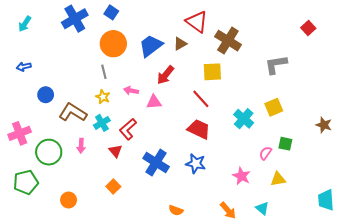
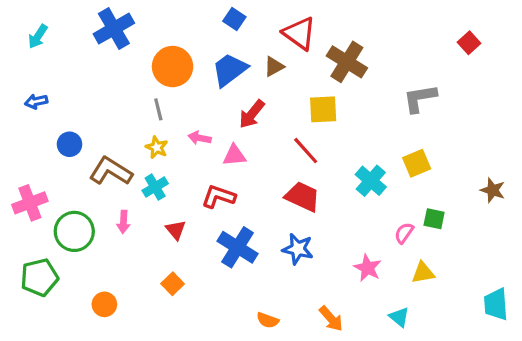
blue square: (111, 12) -> (234, 19), moved
red L-shape: (128, 129) -> (219, 197), moved, turned 60
orange arrow: (228, 210) -> (331, 319), moved

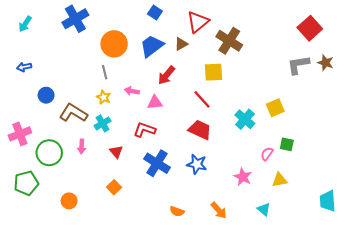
red triangle: (299, 33) -> (198, 22), turned 45
red square: (469, 43) -> (310, 28), size x1.6
gray L-shape: (420, 98) -> (298, 65), moved
brown star: (493, 190) -> (326, 63), moved

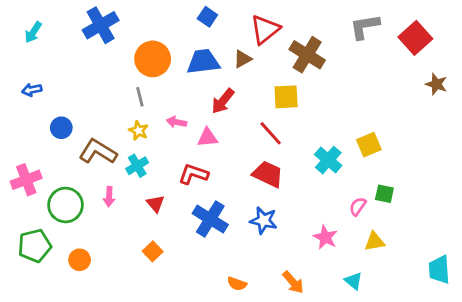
blue trapezoid: (152, 46) -> (203, 62), turned 30
gray L-shape: (298, 65) -> (365, 27), moved
orange circle: (69, 201) -> (80, 260), moved

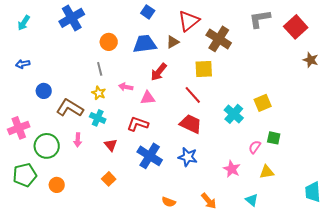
orange circle: (153, 59) -> (109, 42), size x0.7
cyan cross: (137, 166) -> (98, 118), turned -35

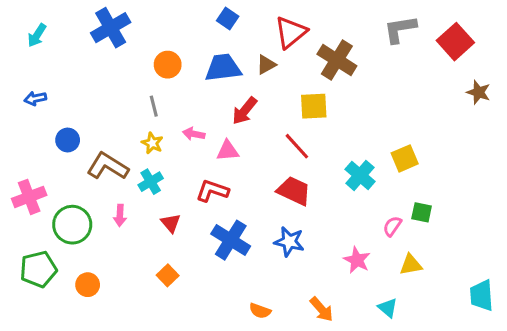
cyan cross: (98, 118) -> (151, 182), turned 35

